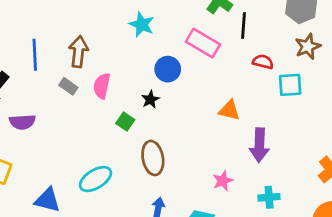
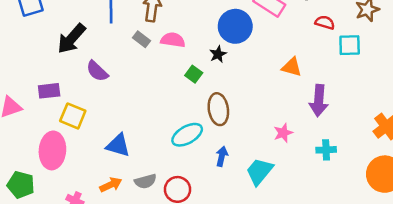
blue circle: (168, 69) -> (235, 26), size x1.4
pink semicircle: (102, 86) -> (173, 40), turned 85
purple semicircle: (22, 122) -> (97, 71), turned 45
cyan ellipse: (95, 179) -> (187, 135), moved

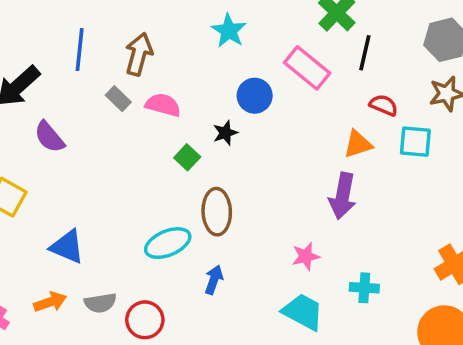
blue circle: (235, 26) -> (255, 96), size x0.7
orange triangle: (292, 67) -> (358, 144), moved, turned -40
purple arrow: (319, 101) -> (343, 196), moved
cyan trapezoid: (259, 171) -> (303, 312), moved, turned 72

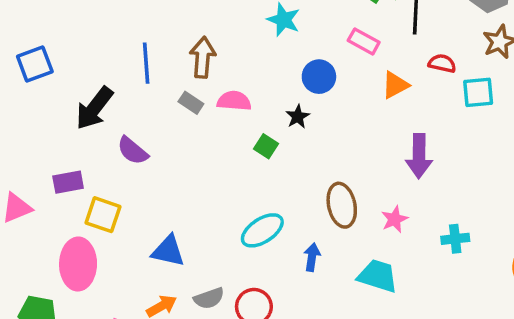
pink rectangle: (307, 68) -> (364, 41), size x0.7
orange triangle: (358, 144) -> (395, 85), moved
brown ellipse: (217, 212) -> (342, 205), moved
cyan trapezoid: (303, 312) -> (378, 276), moved

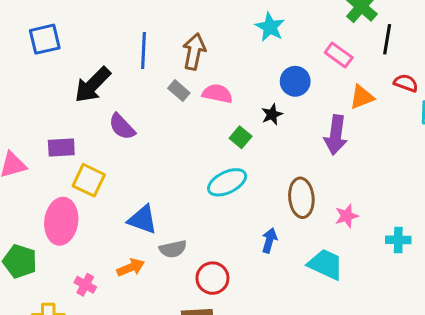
purple arrow: (419, 156) -> (336, 135), moved
cyan ellipse: (262, 230) -> (227, 182), moved
gray semicircle: (209, 298) -> (173, 249), moved

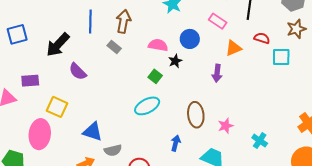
blue square: (45, 39) -> (17, 34), moved
pink semicircle: (217, 94) -> (158, 45), moved
purple arrow: (336, 135) -> (217, 73), size x0.7
purple rectangle: (61, 147) -> (30, 81), moved
cyan cross: (398, 240) -> (260, 141), turned 35

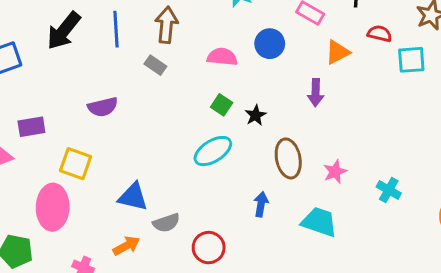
black arrow: (58, 45) -> (64, 31), moved
black star: (175, 61) -> (256, 115), moved
purple semicircle: (78, 71) -> (103, 107), turned -54

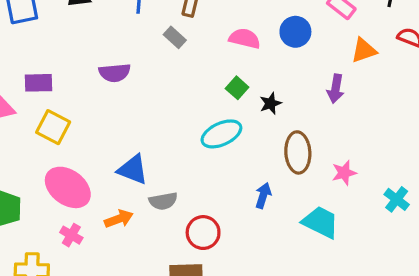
yellow square: (76, 164) -> (53, 127), moved
pink ellipse: (53, 207) -> (68, 187), moved, turned -63

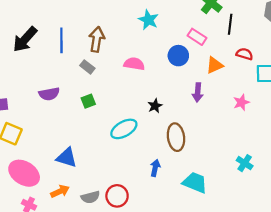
blue circle: (295, 32) -> (178, 56), moved
green square: (237, 88) -> (88, 101), moved, turned 32
pink star: (344, 173) -> (241, 102), moved
gray semicircle: (163, 201) -> (90, 197), moved

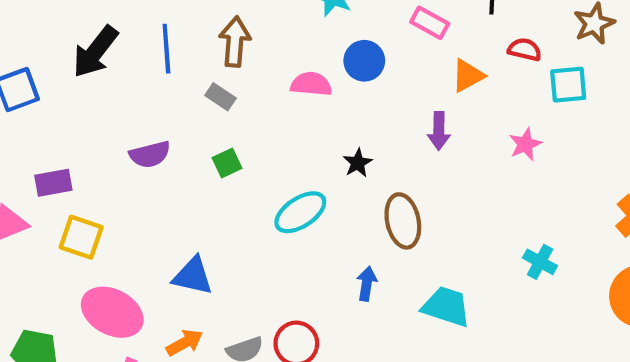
blue circle: (178, 56) -> (364, 61), moved

